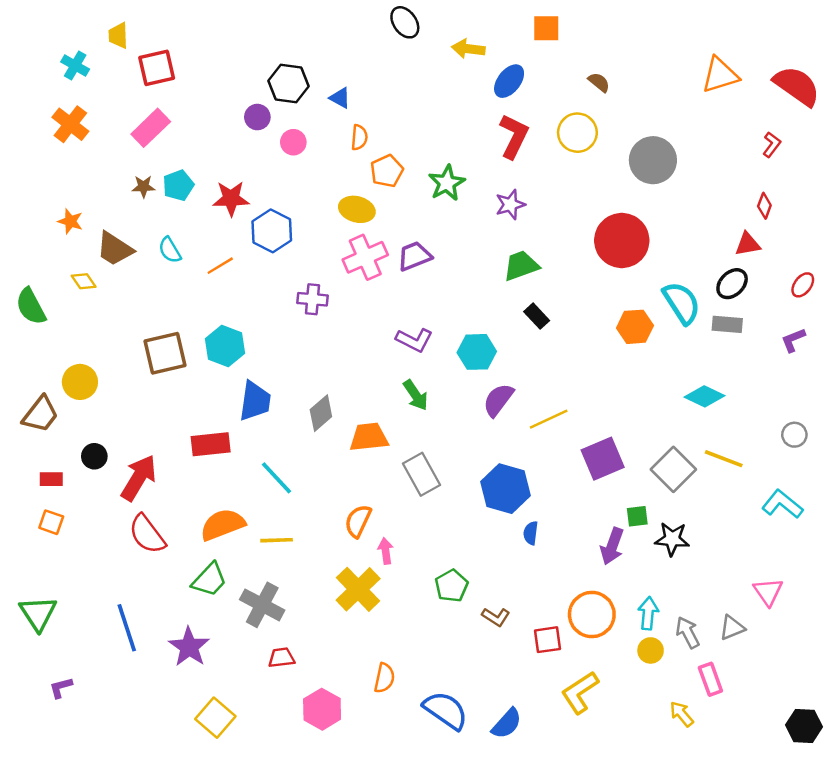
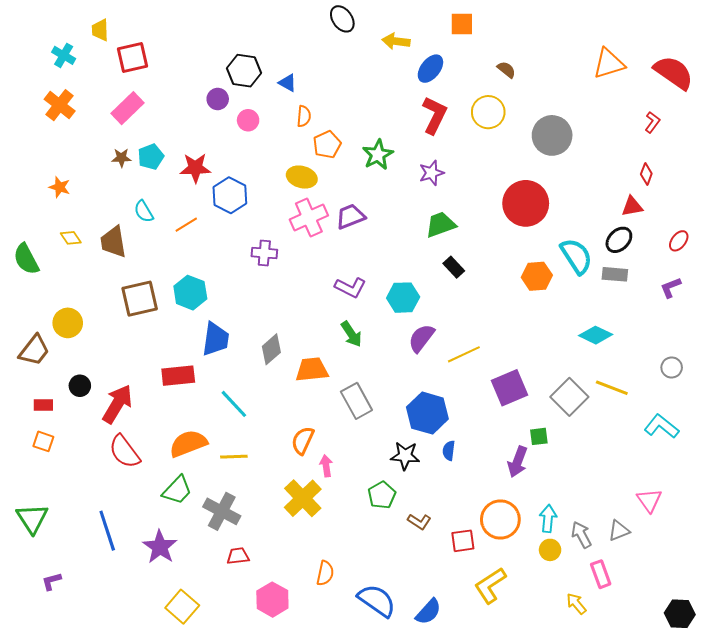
brown trapezoid: (115, 249) -> (113, 242), moved, turned 48
black star: (672, 539) -> (405, 456), moved

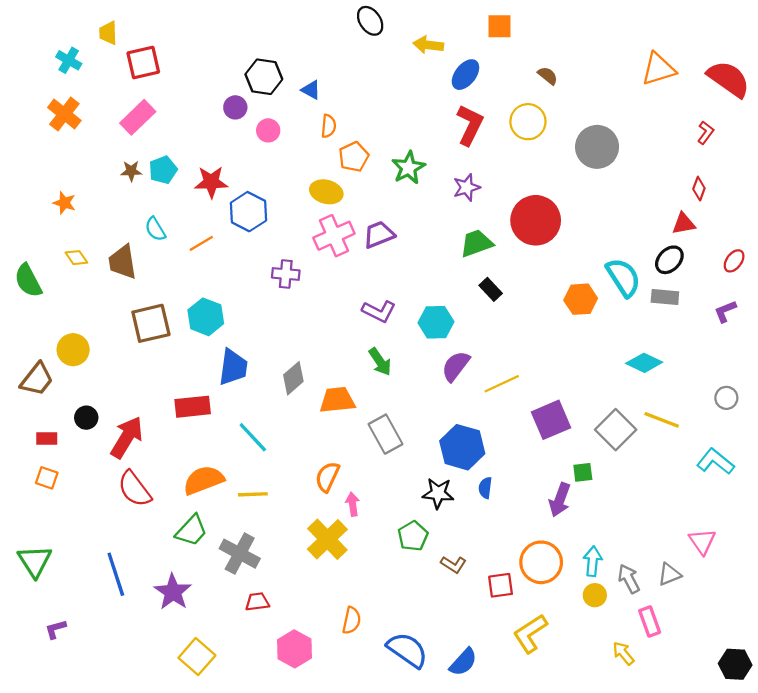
red circle: (526, 203) -> (536, 220), moved

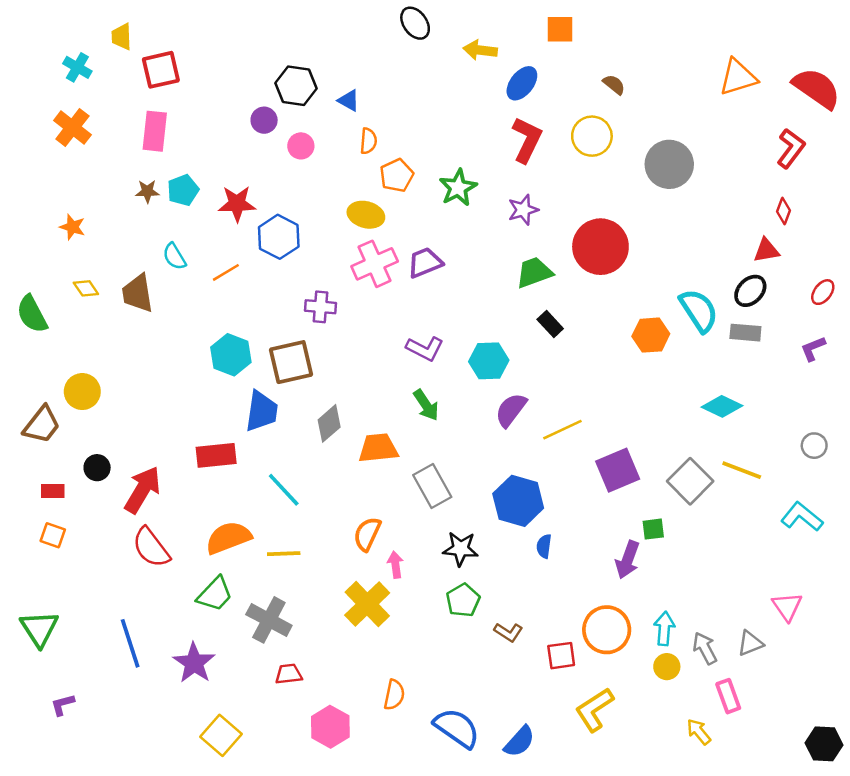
pink rectangle: (138, 117) -> (155, 131), turned -40
red L-shape: (706, 133) -> (791, 148), size x1.5
brown square: (151, 323) -> (291, 362), moved
black star: (438, 493) -> (461, 549), moved

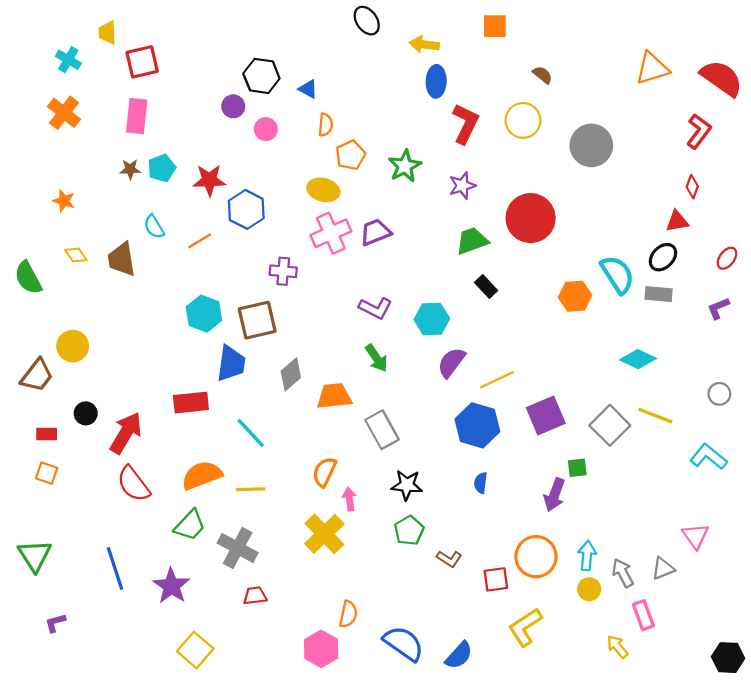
blue ellipse: (522, 83) -> (436, 81), moved, turned -36
blue hexagon: (518, 501) -> (477, 425), moved
pink hexagon: (330, 727) -> (321, 649), moved

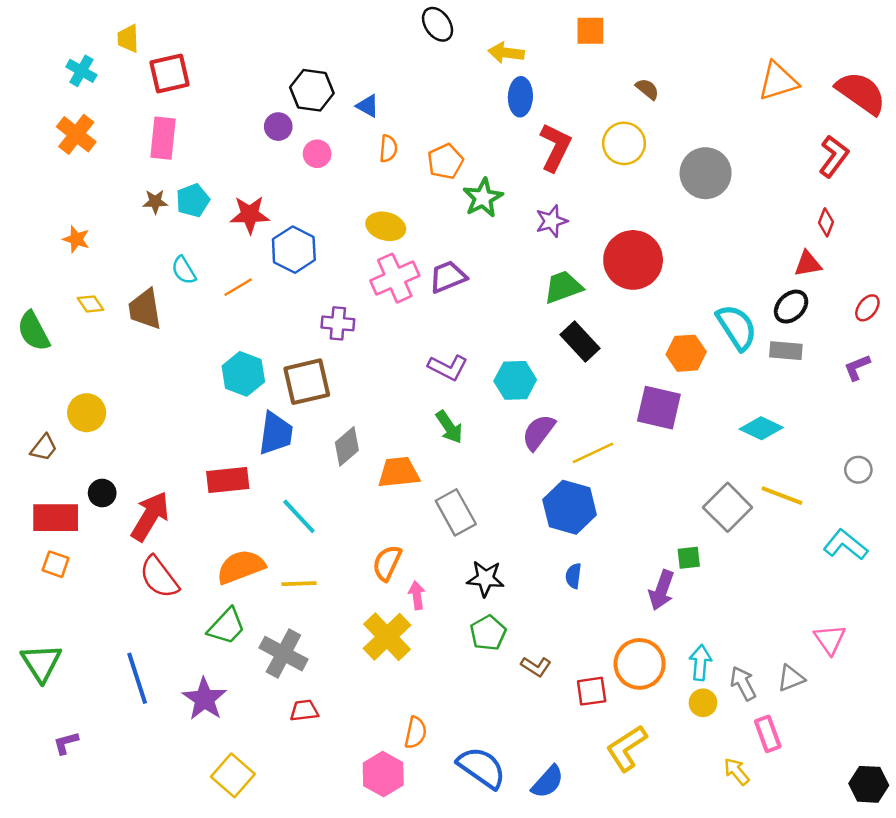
orange pentagon: (350, 155) -> (445, 162), moved
black rectangle: (486, 286) -> (580, 342), size x1.4
brown trapezoid: (37, 375) -> (44, 448), size x0.7
purple square: (546, 416) -> (659, 408), moved, turned 36
red rectangle: (47, 434) -> (56, 518), size x1.8

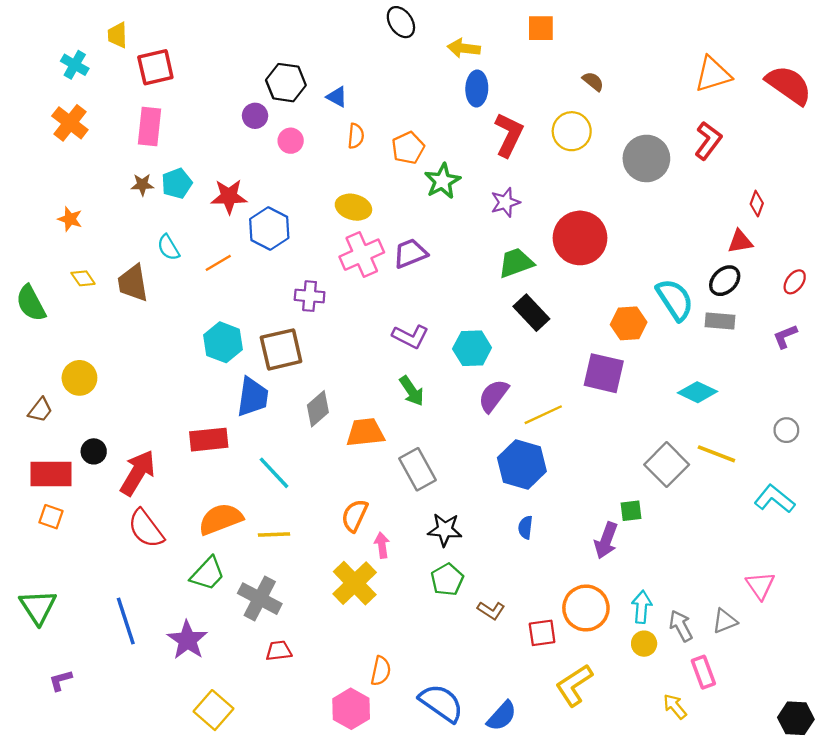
red L-shape: (834, 156) -> (708, 141), moved

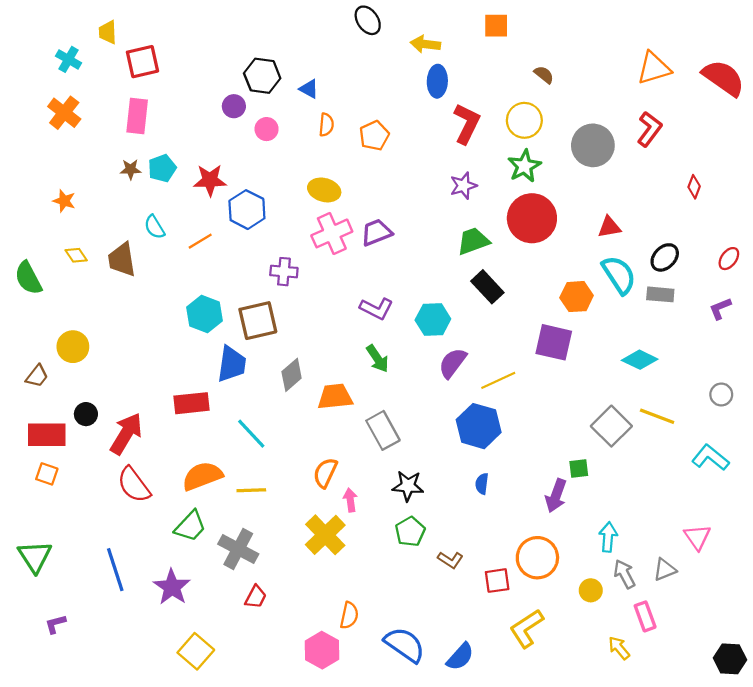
green star: (442, 181) -> (524, 166), moved
red triangle: (740, 242) -> (609, 227), moved
cyan arrow: (642, 607) -> (608, 537), moved
red trapezoid: (279, 651) -> (256, 597), turned 125

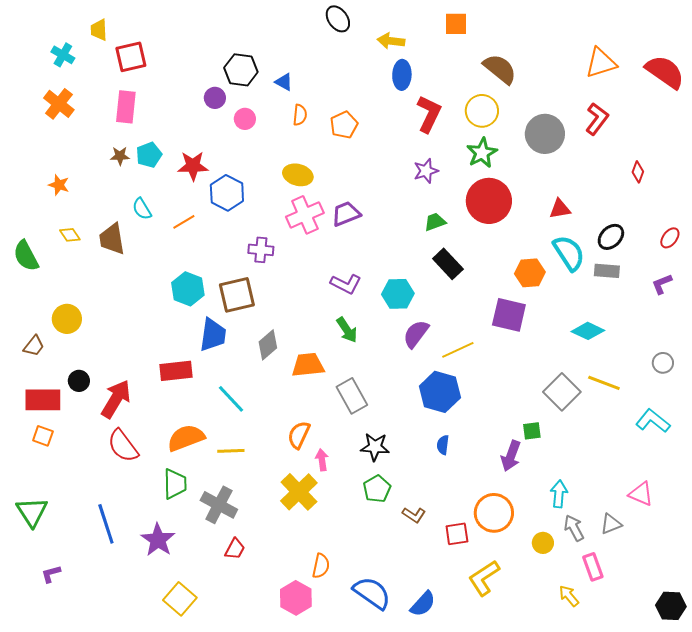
brown semicircle: (544, 75) -> (500, 69), size x1.8
green trapezoid: (473, 241) -> (435, 222), size x0.7
green trapezoid: (190, 526) -> (175, 484), turned -44
pink triangle: (697, 537) -> (641, 494), turned -32

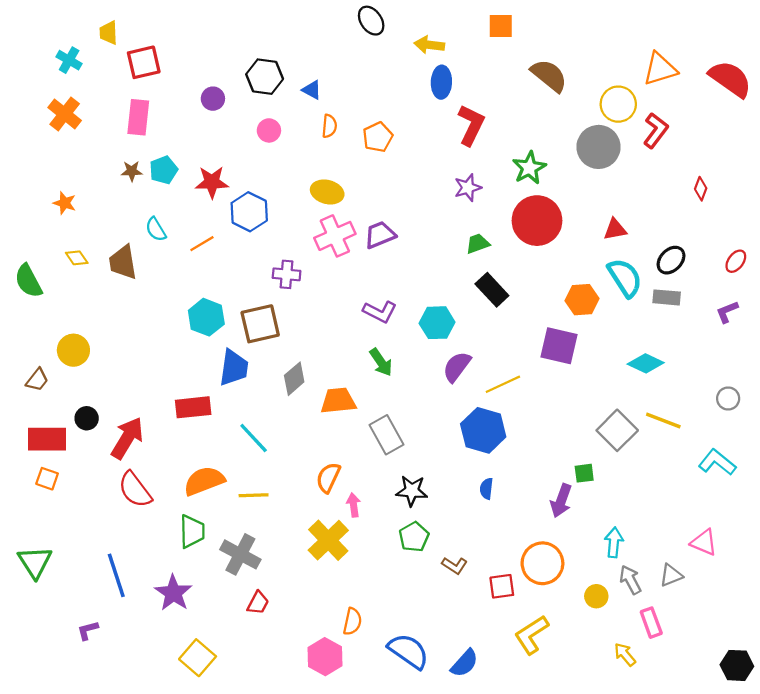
purple circle: (215, 98) -> (213, 99), moved
yellow circle: (482, 111) -> (618, 104), moved
purple L-shape: (51, 574) -> (88, 630), moved

